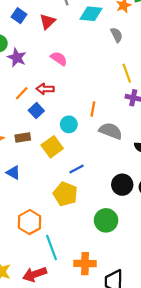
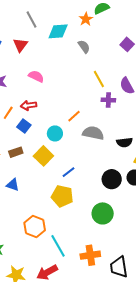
orange line: (93, 109) -> (74, 116), turned 48

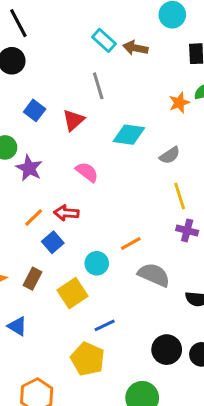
cyan diamond: (58, 31) -> (129, 135), moved
gray semicircle: (84, 47) -> (170, 155), moved, turned 80
brown rectangle: (16, 152) -> (32, 279), turned -56

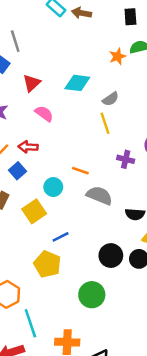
gray line: (98, 86) -> (15, 41), moved
red triangle: (73, 120) -> (32, 83), moved
yellow line: (180, 196) -> (105, 123), moved
orange line: (131, 244) -> (80, 171), turned 49

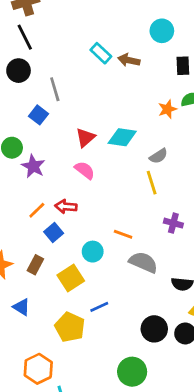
red triangle: (32, 83) -> (85, 138), moved
yellow pentagon: (47, 264) -> (70, 327), moved

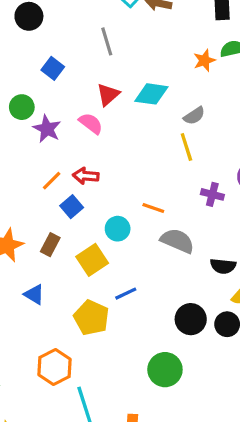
gray line: (55, 89) -> (107, 41), moved
pink semicircle: (85, 170) -> (91, 123), moved

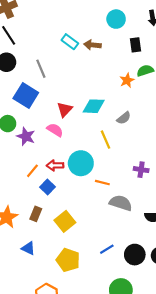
gray line: (107, 41) -> (41, 69), moved
blue square: (53, 68) -> (26, 96), size x1.6
yellow line: (186, 147) -> (106, 140), moved
cyan circle: (118, 229) -> (81, 163), moved, size x1.5
blue line: (126, 294) -> (107, 249), moved

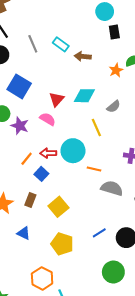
cyan rectangle: (70, 42) -> (61, 44), moved
brown arrow: (92, 45) -> (83, 56), moved
black rectangle: (135, 45) -> (114, 32), moved
gray line: (41, 69) -> (33, 44), moved

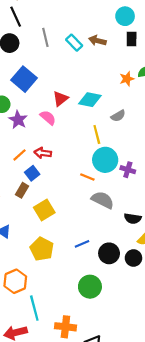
brown arrow: (83, 56) -> (97, 41), moved
cyan circle: (73, 151) -> (105, 160), moved
brown rectangle: (30, 200) -> (22, 190), moved

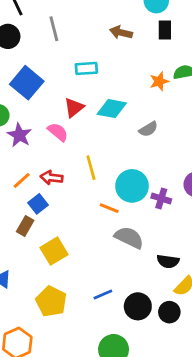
cyan rectangle: (74, 43) -> (86, 68), moved, turned -49
yellow line: (97, 135) -> (91, 168), moved

